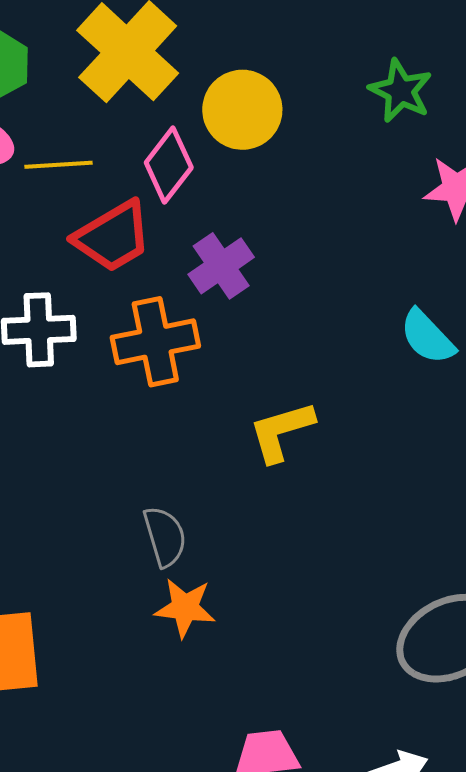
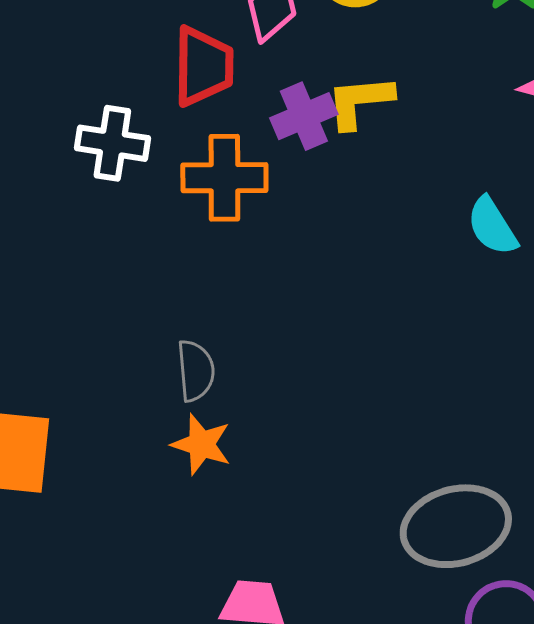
red trapezoid: (113, 237) -> (203, 66), turned -70
yellow L-shape: (281, 431) -> (360, 102), moved

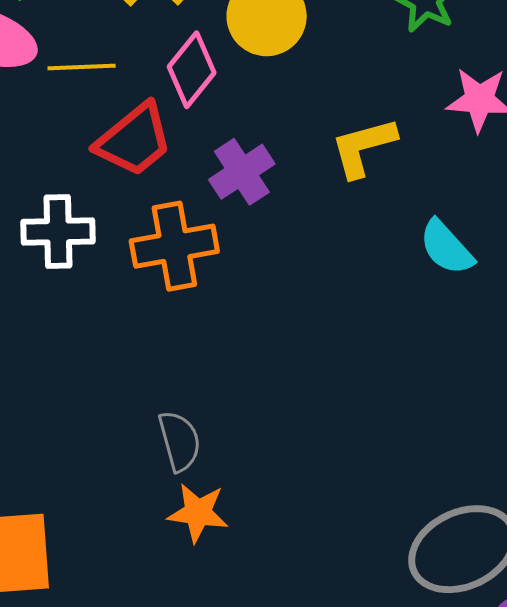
red trapezoid: (203, 66) -> (134, 140), turned 60
yellow L-shape: (360, 102) -> (363, 147), moved

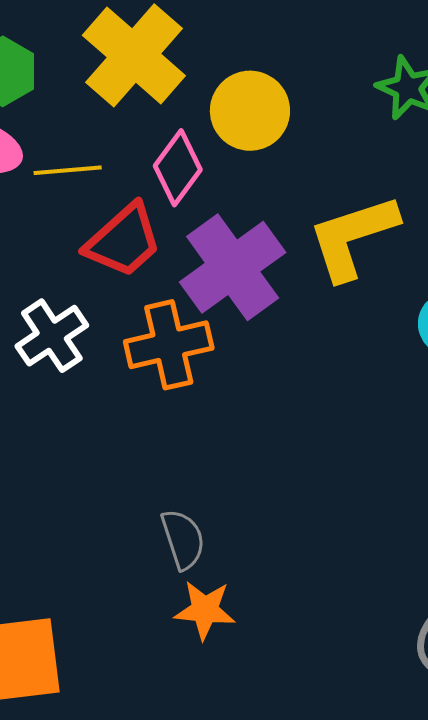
yellow L-shape: (363, 147) -> (353, 237), size x1.4
purple cross: (242, 172) -> (233, 267), size x1.6
white cross: (58, 232) -> (52, 336), turned -30

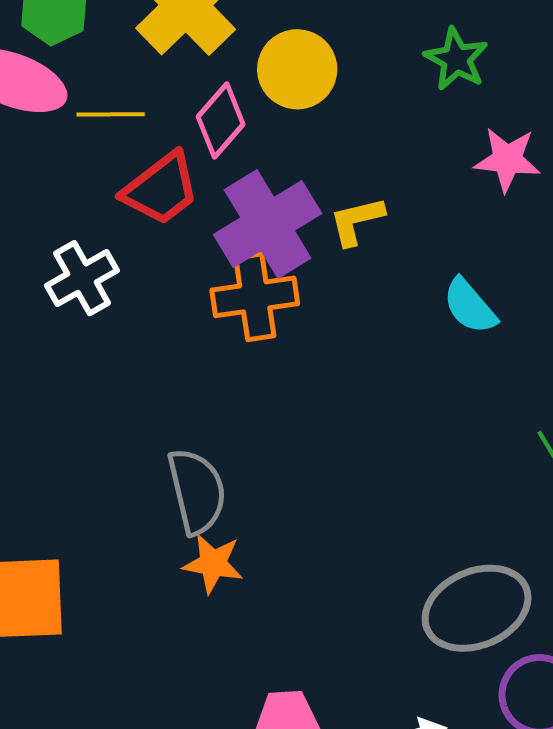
yellow L-shape: (353, 237) -> (357, 221), moved, size x0.6
orange cross: (169, 345) -> (255, 297), moved
gray semicircle: (183, 539) -> (197, 491), size x1.4

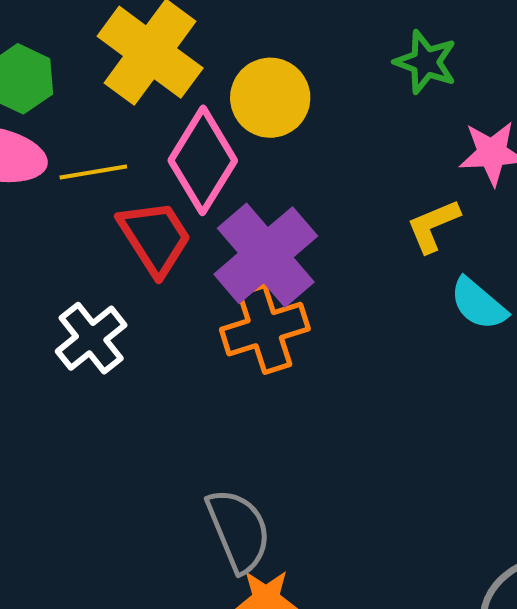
pink diamond: (221, 121) -> (203, 160), size x1.4
red trapezoid: (161, 189) -> (155, 238), turned -76
yellow L-shape: (357, 221) -> (433, 226), moved

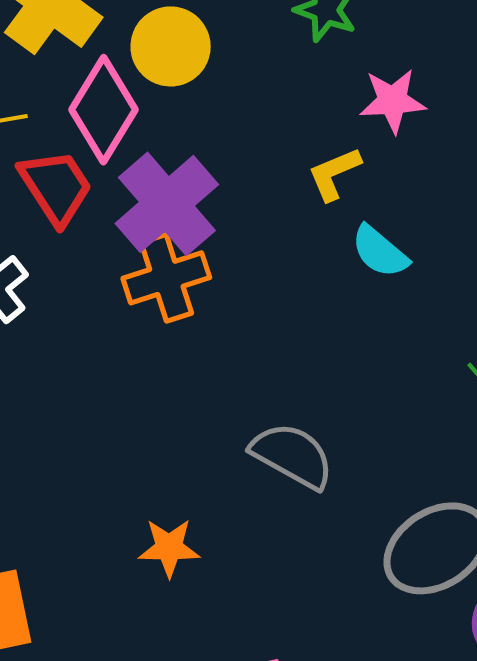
gray semicircle: (239, 530) -> (292, 456), moved, turned -38

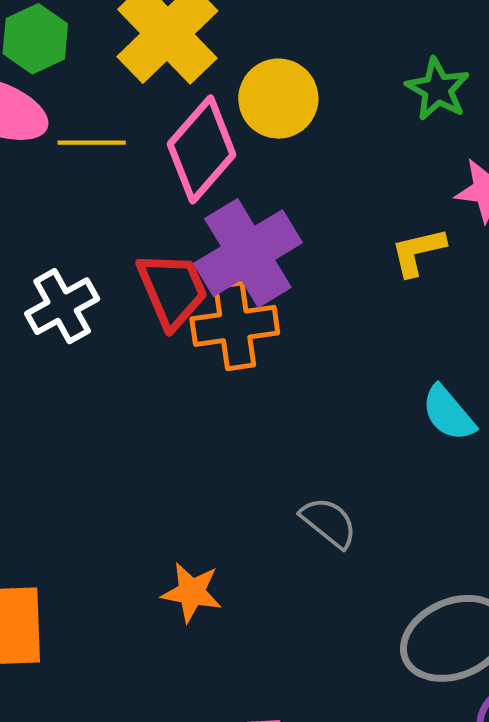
red trapezoid: (56, 187) -> (172, 290), moved
cyan semicircle: (380, 252) -> (448, 413), moved
gray semicircle: (292, 456) -> (329, 522), size x0.7

